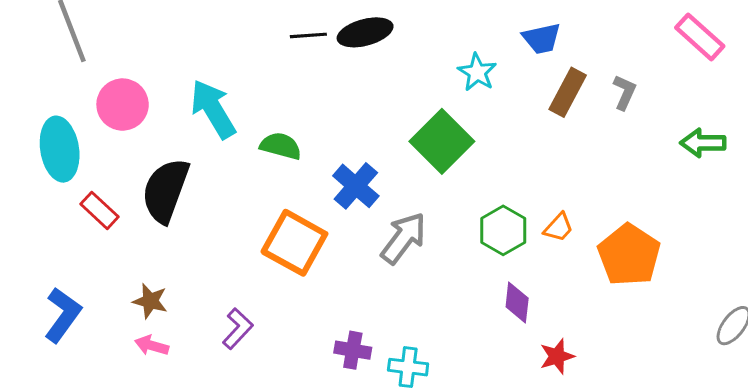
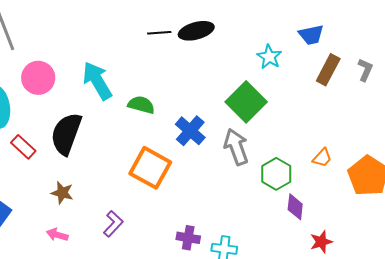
green hexagon: (503, 230) -> (276, 174), moved
gray arrow: (403, 238) -> (236, 147), moved, turned -57
brown star: (150, 301) -> (62, 193), moved

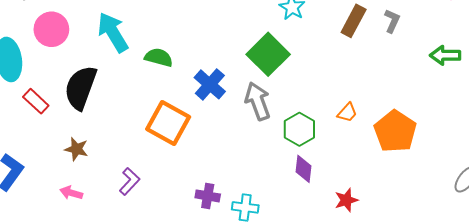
purple diamond: (295, 207) -> (304, 169), moved

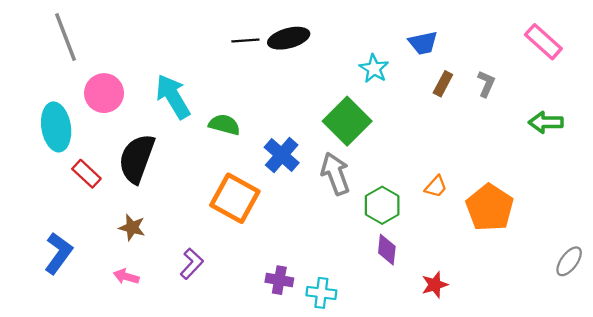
brown rectangle: (354, 21) -> (443, 84), size x0.7

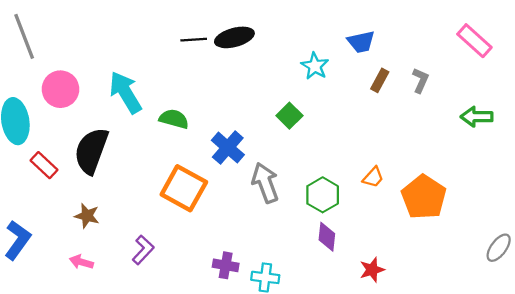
green square: (347, 121) -> (289, 116), size x0.6
gray arrow: (335, 174) -> (265, 183), moved

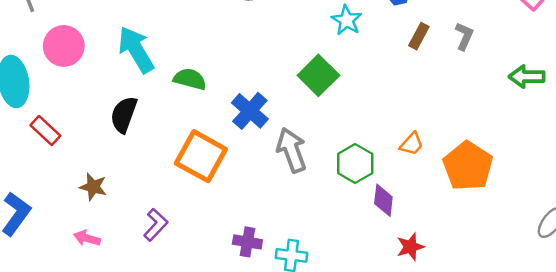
green square: (289, 116) -> (318, 75), size x1.4
black semicircle: (91, 151) -> (124, 115), moved, size x0.7
purple diamond: (327, 237) -> (383, 200), moved

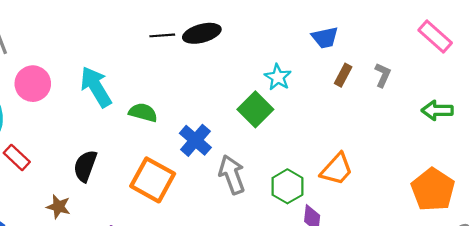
cyan star: (347, 20) -> (278, 77), moved
black semicircle: (124, 115) -> (85, 166), moved
orange trapezoid: (412, 144) -> (337, 169), size x1.6
orange pentagon: (468, 166) -> (433, 190), moved

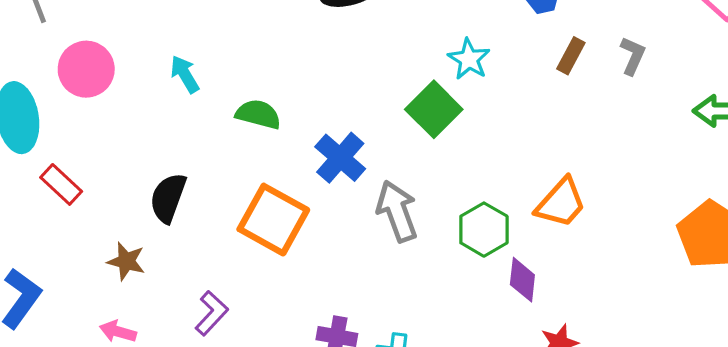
cyan arrow: (96, 87) -> (185, 74), size x0.6

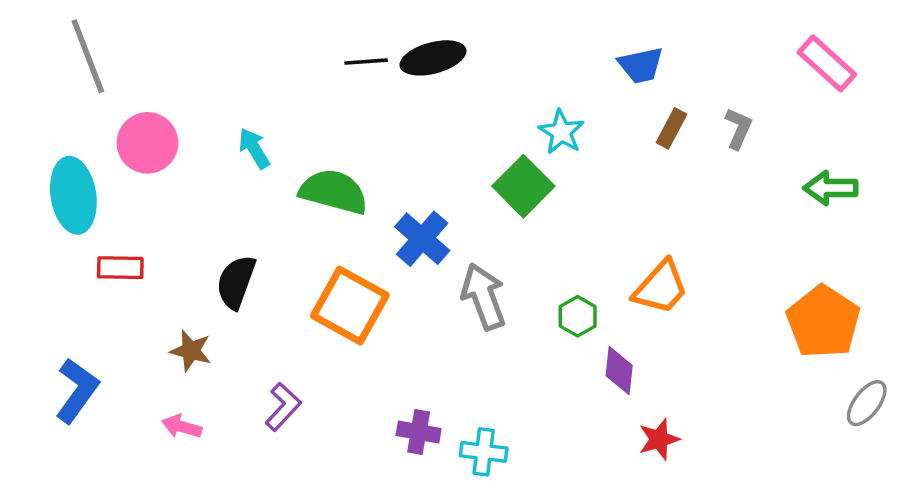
green semicircle: (258, 114) -> (334, 192), size x1.4
red rectangle: (61, 184) -> (120, 268), turned -42
green hexagon: (484, 230) -> (578, 316), size x0.7

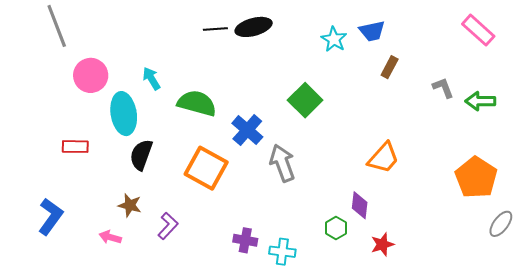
gray L-shape: (738, 128) -> (443, 88), moved, turned -45
cyan star: (561, 132) -> (334, 39), moved
cyan ellipse: (73, 195) -> (124, 114), moved
green hexagon: (578, 316) -> (336, 228), moved
brown star: (191, 351) -> (130, 205), moved

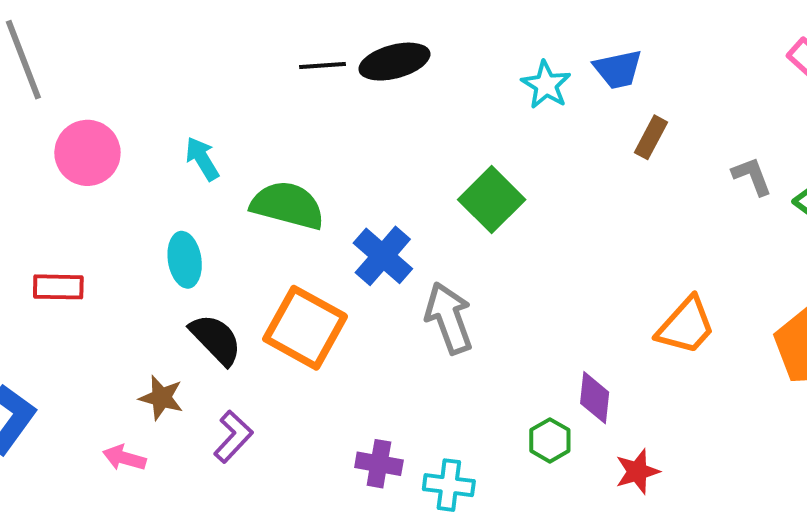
cyan ellipse: (124, 114) -> (185, 260), moved, size x0.7
black semicircle: (141, 155) -> (216, 339), moved, turned 116
orange trapezoid: (383, 158) -> (686, 326), moved

